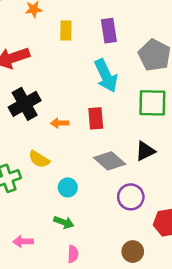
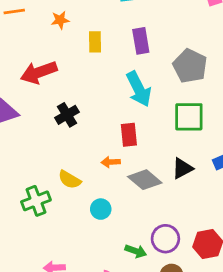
black cross: (25, 104) -> (67, 115), moved, size x0.7
orange arrow: (60, 123) -> (111, 162), moved
purple circle: (131, 197) -> (165, 239), moved
green arrow: (64, 222) -> (136, 251), moved

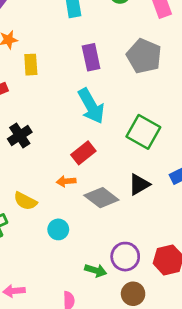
yellow rectangle: (95, 42) -> (31, 65), moved
gray pentagon: (190, 66) -> (144, 56), moved
green square: (189, 117) -> (143, 132), turned 32
red rectangle: (129, 135) -> (83, 153), turned 60

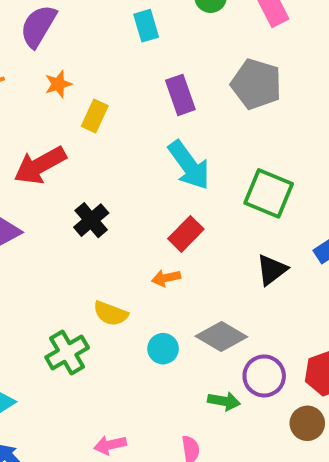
yellow rectangle: (31, 65) -> (95, 116), turned 35
gray diamond: (101, 198) -> (221, 337), moved
brown circle: (133, 294) -> (307, 423), moved

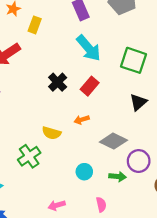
black cross: (91, 220) -> (58, 82), moved
orange arrow: (166, 278) -> (82, 120), moved
cyan circle: (163, 349) -> (84, 172), moved

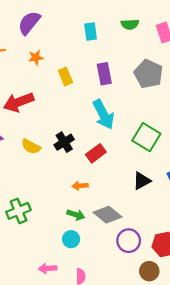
yellow rectangle: (35, 25) -> (65, 77), moved, turned -56
yellow semicircle: (51, 133) -> (31, 147), moved
green arrow: (118, 177) -> (76, 215), moved
pink arrow: (57, 205) -> (48, 268), moved

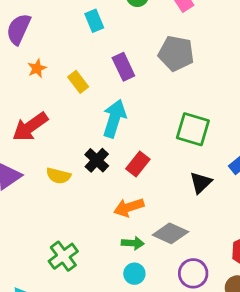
cyan arrow: (103, 114) -> (114, 119), moved, turned -120
orange arrow: (80, 186) -> (129, 207), size x1.5
purple circle: (129, 241) -> (193, 273), moved

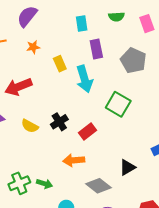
purple rectangle: (123, 67) -> (96, 49), moved
cyan arrow: (114, 119) -> (84, 79), moved, turned 132
green square: (193, 129) -> (118, 104), moved
black triangle: (201, 183) -> (127, 167), moved
green arrow: (133, 243) -> (44, 184), moved

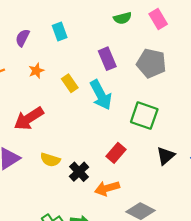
purple semicircle: (27, 16) -> (23, 38), size x0.7
cyan rectangle: (82, 23) -> (60, 32), moved
black cross: (59, 122) -> (79, 172), moved
black triangle: (127, 167) -> (166, 156), moved

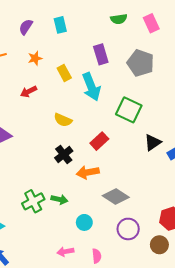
red arrow: (29, 119) -> (29, 92), moved, size x0.6
black triangle: (166, 156) -> (153, 142), moved
yellow semicircle: (50, 160) -> (63, 120), moved

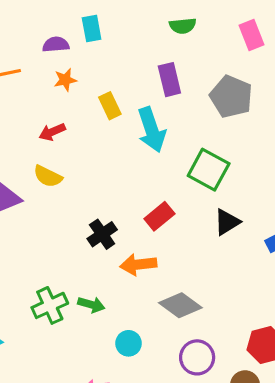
green semicircle: (119, 19) -> (183, 26), moved
cyan rectangle: (60, 25) -> (92, 29), moved
purple semicircle: (26, 27) -> (56, 45), moved, turned 49
yellow semicircle: (63, 120) -> (48, 176), moved
black triangle: (153, 142) -> (227, 222), moved

